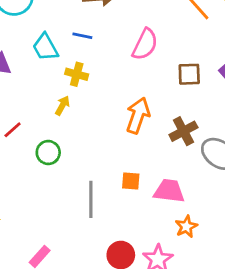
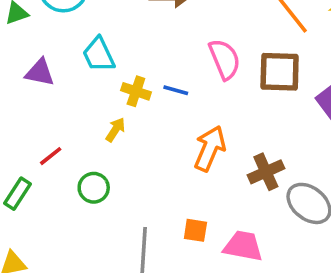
blue line: (82, 36) -> (176, 90), moved
pink semicircle: (145, 44) -> (225, 59), turned -52
brown square: (189, 74) -> (280, 72), moved, size x1.4

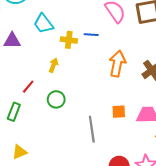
yellow arrow: (115, 130) -> (53, 65), moved

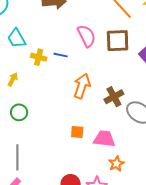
yellow arrow: (53, 65) -> (13, 79), moved
gray line: (92, 129) -> (17, 157), moved

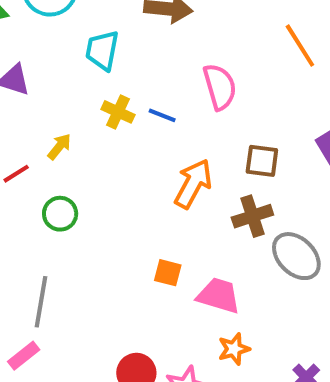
cyan trapezoid: (17, 38) -> (102, 50), moved, turned 30
brown square: (118, 41) -> (262, 161), moved, size x0.7

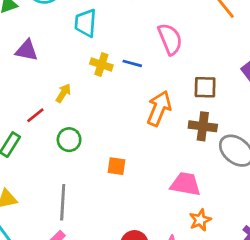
brown cross: (252, 216) -> (203, 126), turned 32
orange square: (168, 273) -> (117, 166), moved

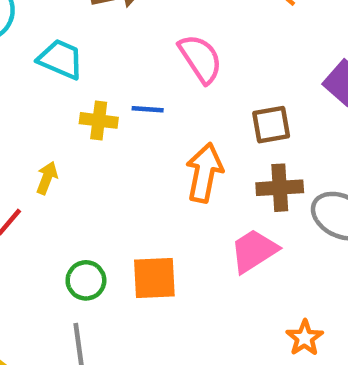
cyan trapezoid: (86, 23) -> (61, 59), turned 120
green circle: (69, 140) -> (86, 280), moved
orange square: (117, 166) -> (154, 278), size x1.5
pink trapezoid: (185, 184) -> (254, 251), moved, turned -32

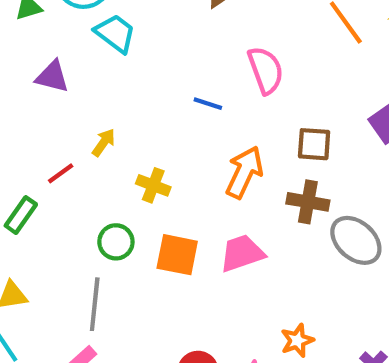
cyan trapezoid: (61, 59) -> (115, 33), moved
yellow cross: (99, 120) -> (153, 185), moved
pink trapezoid: (254, 251) -> (242, 253), moved

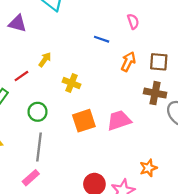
pink semicircle: (266, 70) -> (133, 21), size x0.6
orange arrow: (244, 172) -> (128, 62), moved, size x0.7
green circle: (116, 242) -> (38, 112), moved
orange square: (177, 255) -> (84, 121), turned -30

